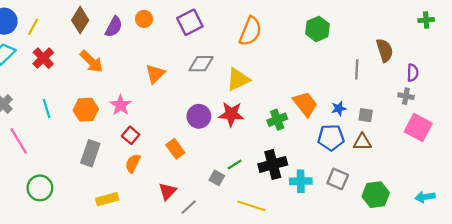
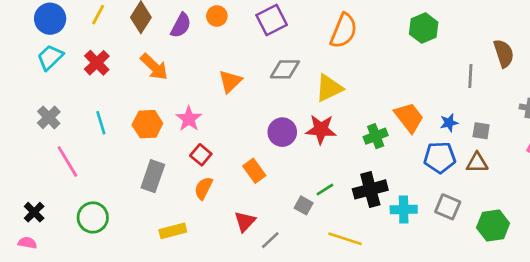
yellow line: (33, 27) -> (98, 15), moved

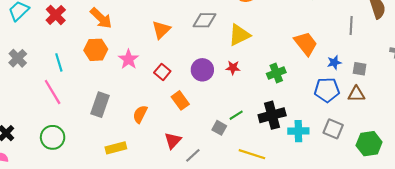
orange trapezoid: (409, 117) -> (306, 43), moved
orange hexagon: (147, 124) -> (96, 50), moved
red star: (321, 129) -> (233, 68), size x0.6
red square: (201, 155) -> (162, 72), moved
pink line: (67, 161) -> (53, 92), moved

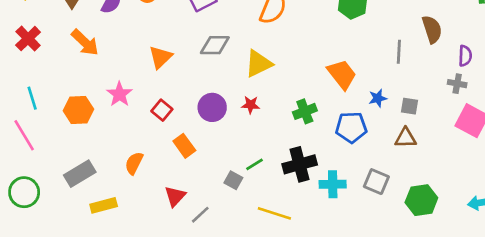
orange hexagon: (96, 50) -> (78, 110), moved
blue pentagon: (327, 90) -> (351, 127), moved
gray rectangle: (100, 105) -> (80, 174), moved, turned 40

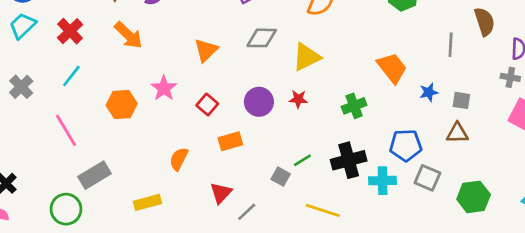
cyan line: (32, 98) -> (71, 76), moved, turned 55
blue pentagon: (351, 127) -> (406, 145), moved
orange rectangle: (184, 146) -> (230, 141), turned -70
gray rectangle: (80, 174) -> (95, 175), moved
green circle: (24, 192) -> (66, 209), moved

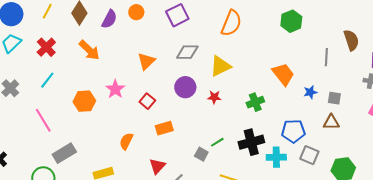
purple circle: (259, 102) -> (185, 87), moved

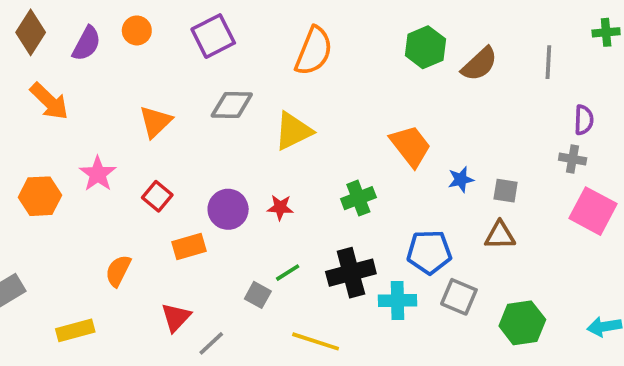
brown semicircle: (351, 40) -> (479, 64), moved, turned 65
gray line: (326, 57) -> (548, 62), moved
purple circle: (185, 87) -> (228, 209), moved
red star: (214, 97) -> (280, 207), moved

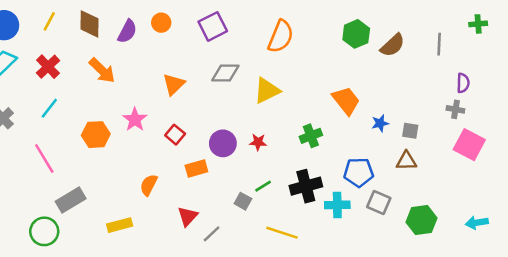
brown diamond: (31, 32) -> (90, 24), turned -32

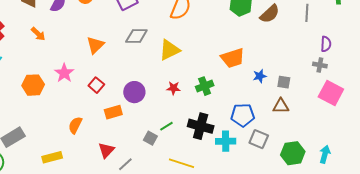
orange arrow: (102, 70) -> (38, 34), size x0.7
orange trapezoid: (346, 101) -> (233, 58), turned 110
red star: (258, 142) -> (173, 88), moved
black cross: (306, 186) -> (201, 126), turned 30
cyan arrow: (477, 223) -> (325, 154), moved, turned 114

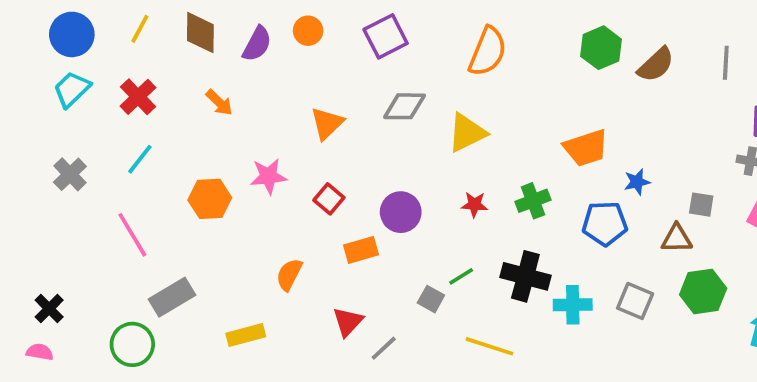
pink star: (64, 73) -> (268, 176), turned 30
gray square: (284, 82) -> (701, 205), moved
blue pentagon: (243, 115) -> (605, 223), moved
green hexagon: (293, 153) -> (703, 291), moved

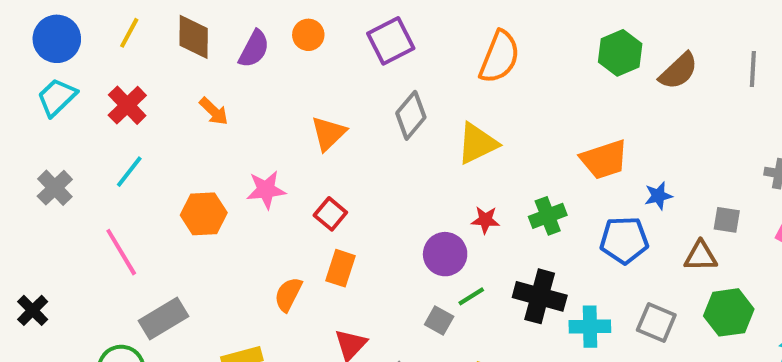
gray diamond: (404, 106) -> (411, 115), turned -51
purple circle: (401, 212) -> (445, 254), moved
orange rectangle: (361, 250) -> (340, 268), moved, turned -56
black cross: (49, 309) -> (33, 310), moved

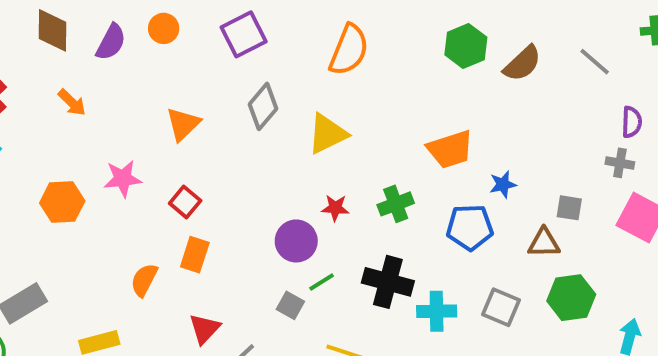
gray line: (753, 69) -> (595, 62), turned -52

